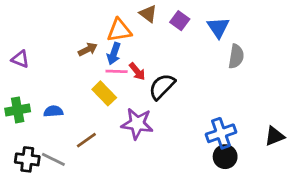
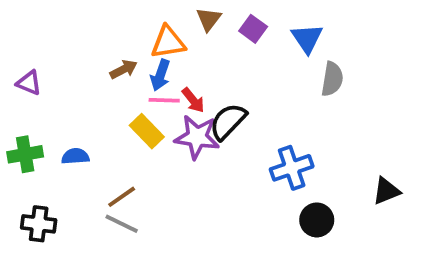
brown triangle: (148, 14) -> (209, 19), turned 30
purple star: (137, 124) -> (197, 137), moved
blue cross: (221, 133) -> (292, 168), moved
gray line: (53, 159) -> (122, 224), moved

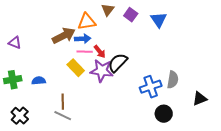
brown arrow: (124, 69) -> (64, 36), size x1.6
blue arrow: (160, 75) -> (83, 39), turned -112
gray semicircle: (332, 79) -> (173, 80), moved
brown line: (122, 197) -> (63, 102), turned -56
black cross: (39, 224) -> (20, 116), turned 36

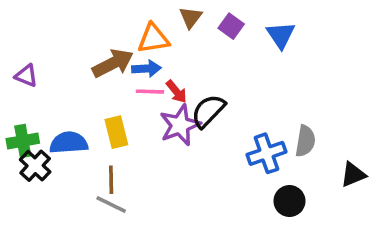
yellow rectangle: (76, 68) -> (116, 132), moved, turned 30
purple star: (102, 71) -> (180, 125), turned -30
blue semicircle: (39, 81) -> (69, 143), size x1.5
black cross: (20, 116) -> (35, 166), moved

